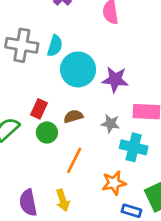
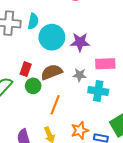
brown semicircle: (73, 116) -> (52, 72), size x1.5
orange star: (114, 183) -> (80, 130), moved

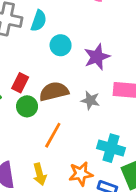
cyan circle: (52, 37) -> (61, 45), size x0.6
purple star: (80, 42) -> (97, 57), turned -30
cyan cross: (98, 91) -> (111, 148), moved

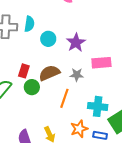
orange line: (53, 135) -> (64, 98), moved

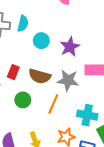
brown semicircle: (49, 73) -> (40, 76), turned -145
gray star: (77, 75) -> (68, 80), size x1.5
green circle: (32, 87) -> (23, 100), moved

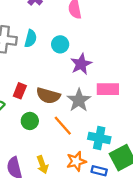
cyan circle: (41, 41) -> (60, 44), moved
gray star: (68, 80) -> (79, 100), turned 30
orange line: (53, 104) -> (63, 126), turned -66

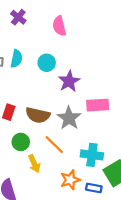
yellow arrow: (42, 165) -> (34, 164), moved

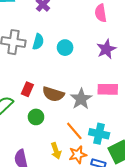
pink semicircle: (59, 26) -> (101, 13), moved
purple star: (69, 81) -> (106, 49), moved
orange line: (54, 145) -> (74, 131), moved
yellow arrow: (34, 164) -> (56, 151), moved

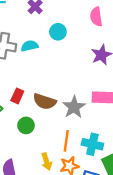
cyan semicircle: (38, 42) -> (30, 46), turned -119
cyan circle: (65, 48) -> (58, 32), moved
orange line: (74, 131) -> (66, 141), turned 48

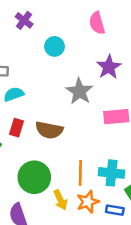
cyan semicircle: (30, 46) -> (14, 94), moved
gray star: (74, 107) -> (79, 91), moved
green circle: (26, 125) -> (34, 177), moved, size x1.6

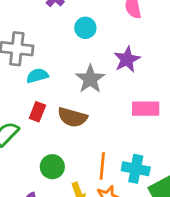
purple star: (109, 67) -> (127, 59), moved
gray star: (79, 91) -> (90, 79), moved
green circle: (34, 177) -> (52, 167), size x0.7

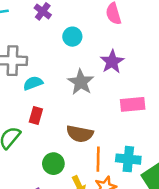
brown semicircle: (72, 117) -> (80, 134), moved

